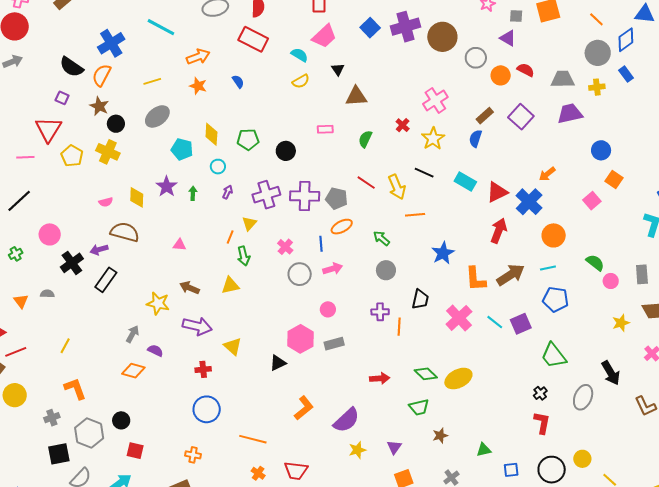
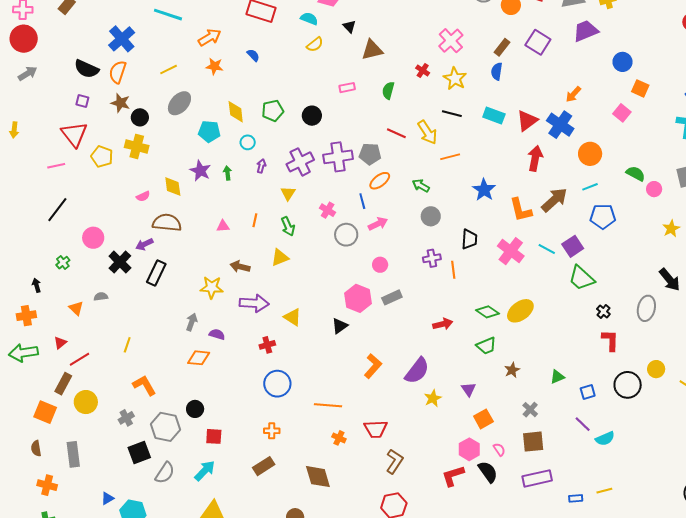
orange line: (230, 237) -> (255, 220), moved
green trapezoid: (554, 356) -> (582, 278), moved

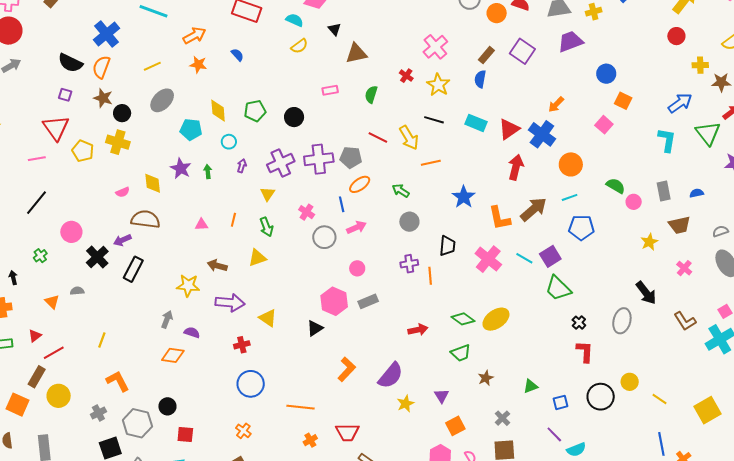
orange cross: (272, 431) -> (243, 431), turned 35
orange cross: (339, 438) -> (310, 440), turned 32

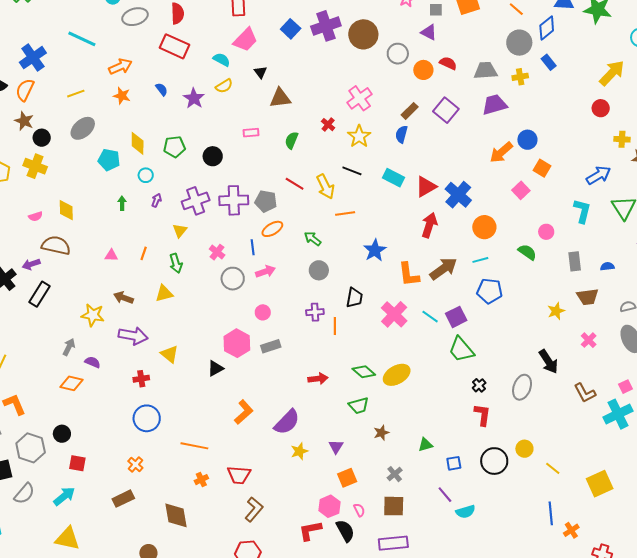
orange arrow: (556, 104) -> (501, 152), moved, size x1.4
purple star: (181, 168) -> (194, 98), moved
pink circle: (634, 202) -> (546, 232), moved

